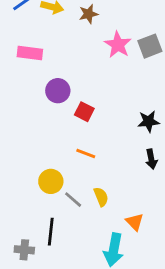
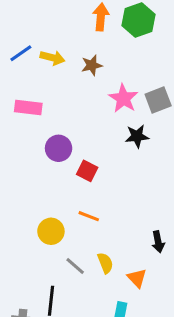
black star: (149, 121) -> (137, 136), moved
black arrow: (151, 159) -> (158, 242), moved
yellow circle: (51, 181) -> (51, 231), moved
orange triangle: (135, 222) -> (137, 278), moved

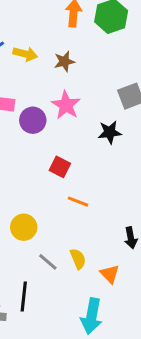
pink star: (123, 98) -> (66, 105), moved
purple circle: (59, 148) -> (33, 120), moved
orange line: (89, 216) -> (78, 202), moved

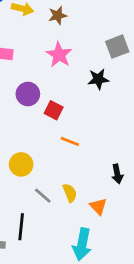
purple circle: (33, 120) -> (28, 94), moved

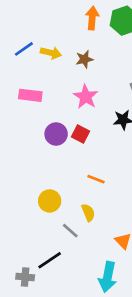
red square: (54, 110) -> (81, 134), moved
yellow semicircle: (70, 193) -> (88, 213), moved
black line: (21, 227) -> (50, 260), turned 50

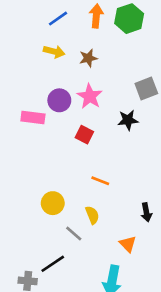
blue line: (24, 49) -> (58, 19), moved
pink rectangle: (30, 95) -> (33, 117), moved
purple circle: (56, 134) -> (59, 100), moved

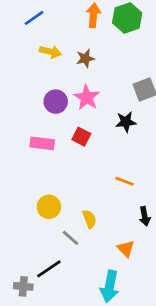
blue line: (58, 19) -> (34, 18), moved
pink rectangle: (33, 117) -> (42, 143), moved
orange line: (100, 181) -> (124, 181), moved

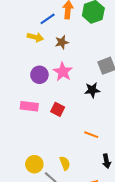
blue line: (34, 18) -> (48, 19), moved
red square: (81, 137) -> (58, 109), moved
yellow circle: (49, 207) -> (34, 164), moved

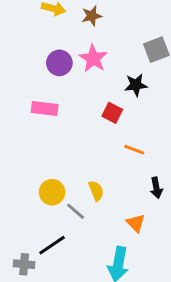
red square: (58, 109) -> (112, 113), moved

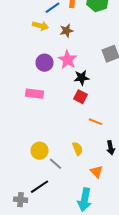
black star: (136, 85) -> (82, 78), moved
yellow semicircle: (96, 191) -> (78, 149), moved

